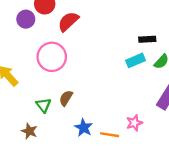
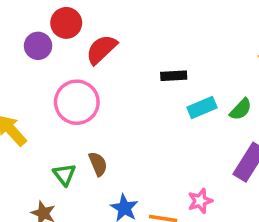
black rectangle: (147, 39) -> (174, 76), moved
brown semicircle: (66, 98) -> (98, 164), turned 126

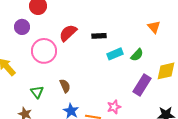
purple circle: (38, 46) -> (22, 27), moved
red semicircle: (101, 49) -> (68, 33), moved
brown semicircle: (98, 164) -> (65, 86), moved

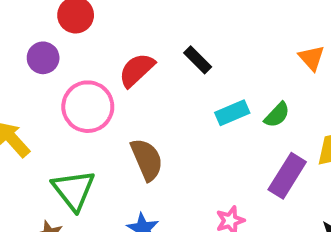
black rectangle: (99, 36) -> (198, 60), moved, turned 48
brown semicircle: (65, 86) -> (147, 160), moved, size x1.5
green triangle: (37, 92) -> (74, 190), size x1.6

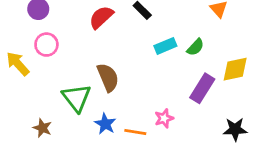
pink circle: (88, 107) -> (46, 45), moved, size x0.7
green triangle: (74, 190) -> (77, 98), moved

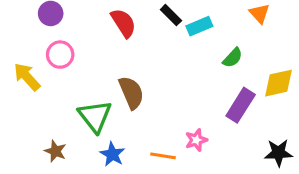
red semicircle: (101, 17) -> (123, 23), turned 100
cyan rectangle: (165, 46) -> (199, 26), moved
blue star: (105, 124) -> (112, 154), moved

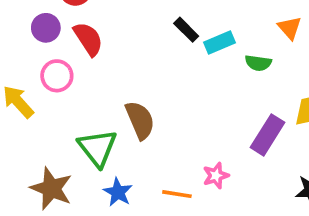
red semicircle: (123, 23) -> (88, 39), moved
green semicircle: (233, 58) -> (258, 63), moved, turned 55
brown star: (55, 151) -> (51, 188), size x1.6

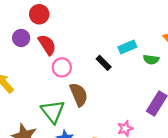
black rectangle: (186, 30) -> (104, 63), moved
pink circle: (57, 76) -> (62, 67), moved

